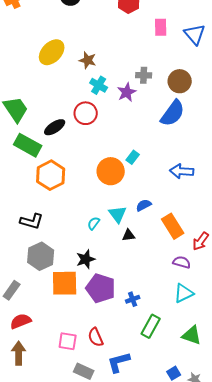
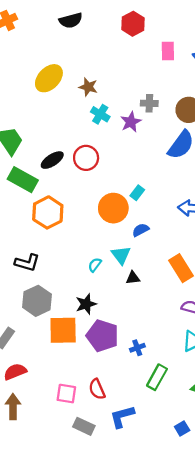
red circle: (86, 113) -> (86, 158), moved
blue semicircle: (144, 205) -> (141, 230), moved

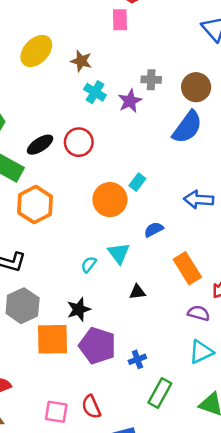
pink rectangle: (168, 51) -> (120, 20), moved
blue semicircle: (141, 230) -> (154, 230), moved
black triangle: (133, 278) -> (137, 292), moved

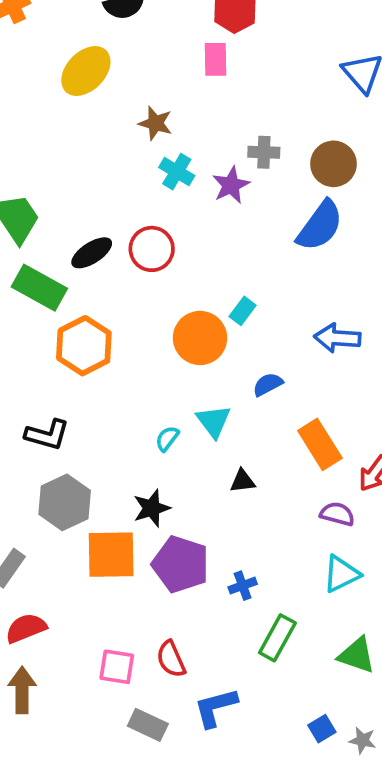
yellow ellipse: (36, 51) -> (86, 71), moved

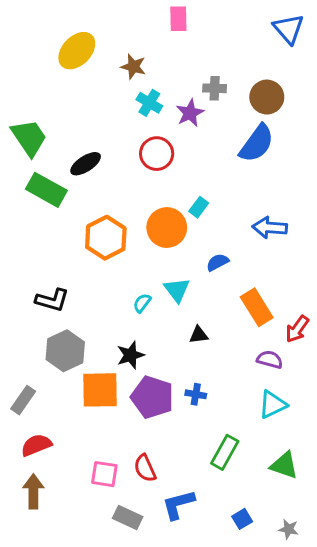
yellow ellipse: (86, 71) -> (77, 51), moved
red circle: (152, 249) -> (157, 154), moved
orange hexagon: (84, 346) -> (106, 238), moved
blue cross: (243, 586) -> (196, 394), moved, turned 30
blue square: (322, 729) -> (242, 519), moved

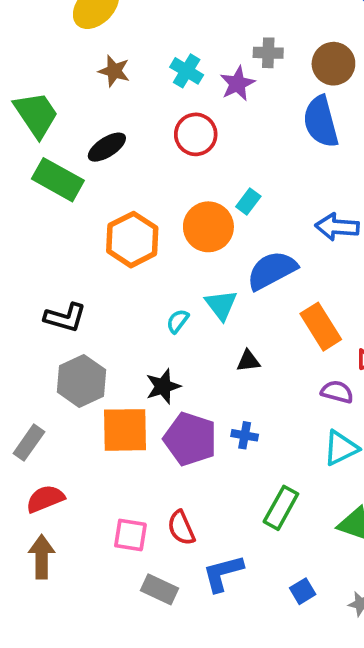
brown star: (133, 67) -> (114, 71), moved
blue semicircle: (257, 143) -> (321, 122), turned 129
blue semicircle: (218, 262) -> (272, 270), size x1.8

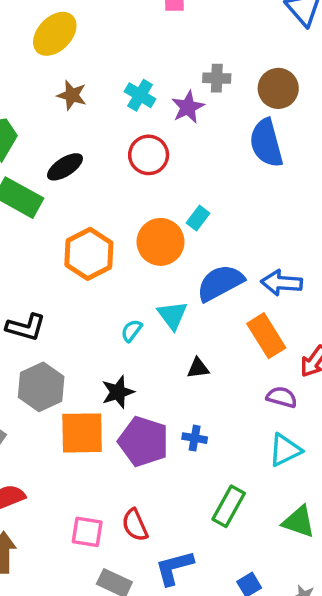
blue arrow: (337, 227) -> (282, 283), moved

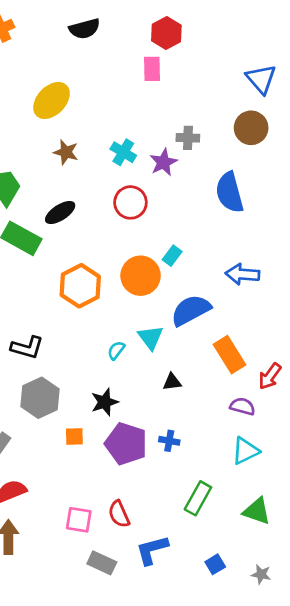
brown circle: (278, 88) -> (251, 128), moved
blue arrow: (282, 283) -> (242, 274), moved
orange square: (82, 433) -> (74, 437), size x0.5

